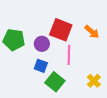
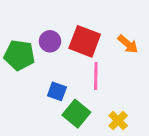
purple circle: (42, 44) -> (50, 41), moved
yellow cross: (94, 81) -> (118, 121), moved

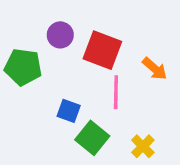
purple circle: (50, 41) -> (60, 35), moved
orange arrow: (128, 44) -> (155, 69), moved

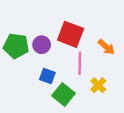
purple circle: (60, 35) -> (42, 45), moved
yellow cross: (143, 146) -> (98, 85), moved

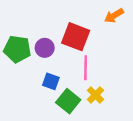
orange arrow: (106, 47) -> (114, 16), moved, turned 108
yellow cross: (98, 85) -> (95, 95), moved

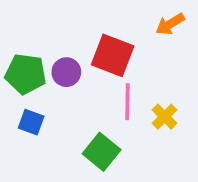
blue square: (51, 81) -> (31, 122), moved
yellow cross: (95, 95) -> (165, 117), moved

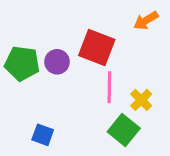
blue square: (31, 122) -> (43, 135), moved
green square: (102, 152) -> (124, 130), moved

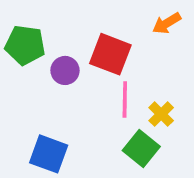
green pentagon: (22, 63) -> (25, 45), moved
blue square: (43, 135) -> (49, 154), size x1.5

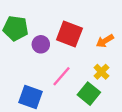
orange arrow: (167, 23) -> (105, 41), moved
pink line: (125, 100) -> (61, 76), moved, turned 40

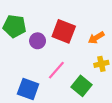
yellow cross: (101, 72) -> (101, 64), moved, turned 32

